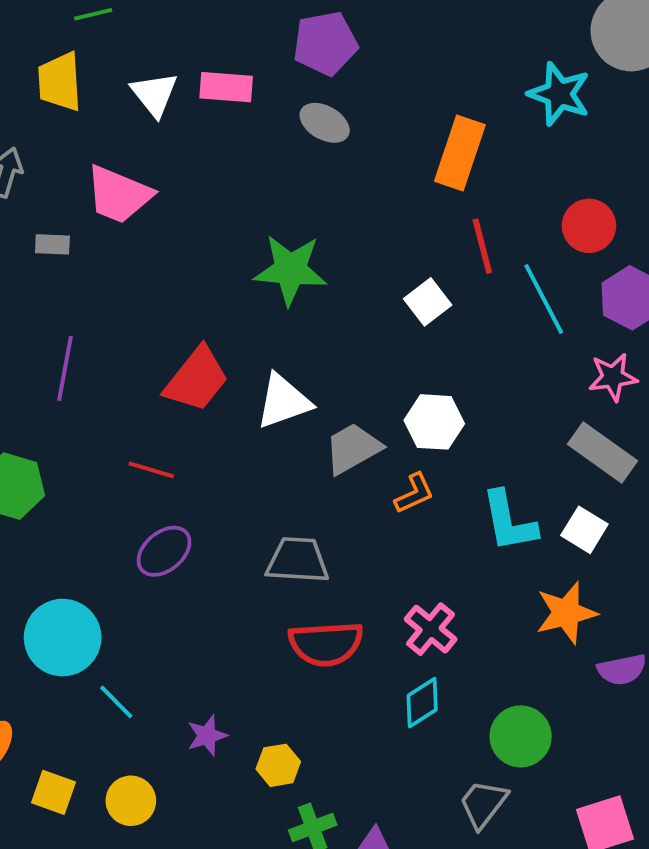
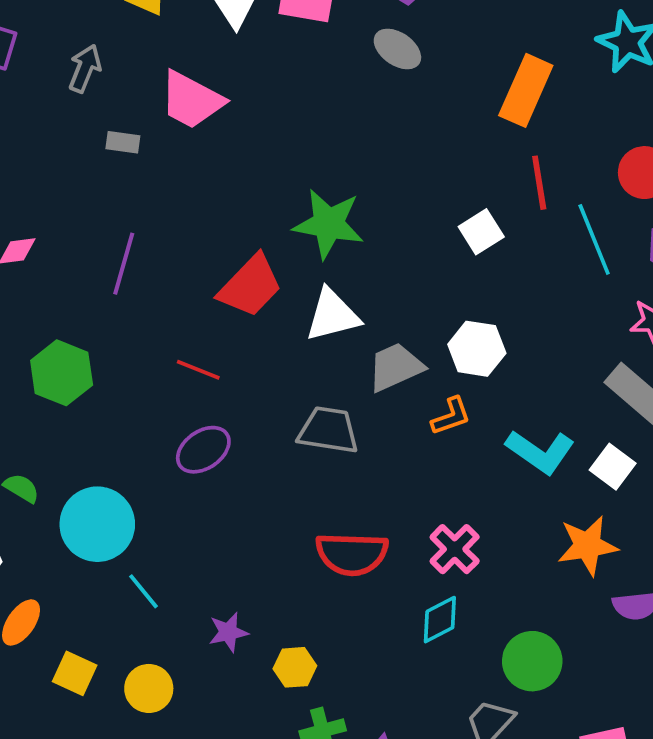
green star: (290, 270) -> (329, 224), moved
cyan L-shape: (509, 521) -> (540, 452), turned -50
gray trapezoid: (298, 560) -> (328, 430), moved

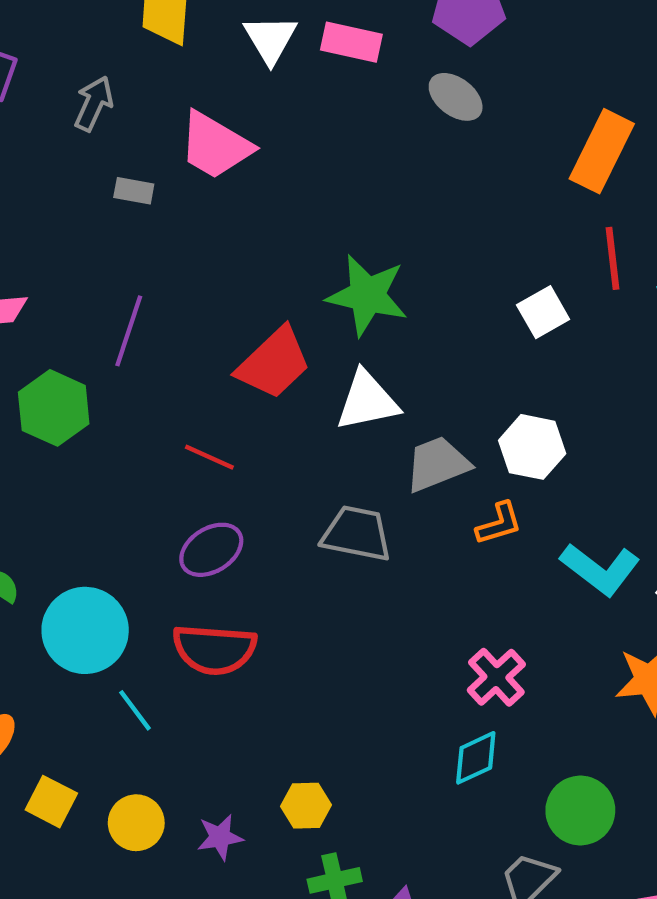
green hexagon: (62, 373) -> (54, 408), moved
red semicircle: (352, 554) -> (214, 649), moved
purple star: (228, 632) -> (220, 837), moved

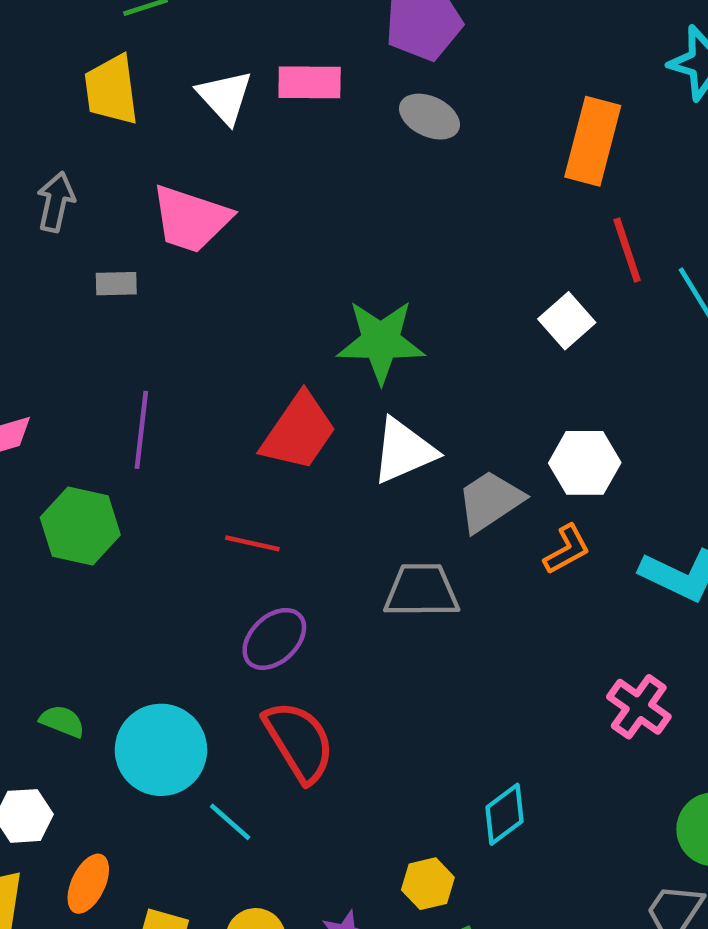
red semicircle: (214, 649) -> (299, 741), turned -114
pink cross: (496, 677) -> (639, 707), moved
cyan diamond: (476, 758) -> (505, 814), moved

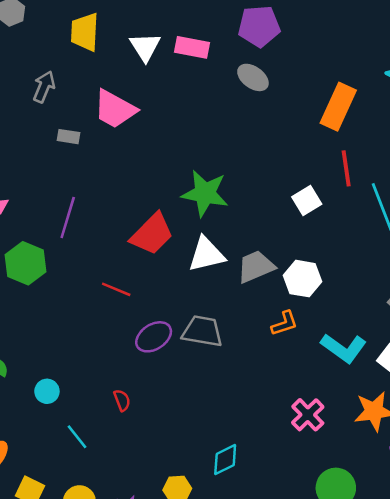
gray trapezoid: (490, 501) -> (256, 267), moved
purple ellipse: (274, 639) -> (154, 337), moved
red semicircle: (299, 741) -> (122, 400), size x0.5
cyan circle: (161, 750) -> (47, 391), size x0.5

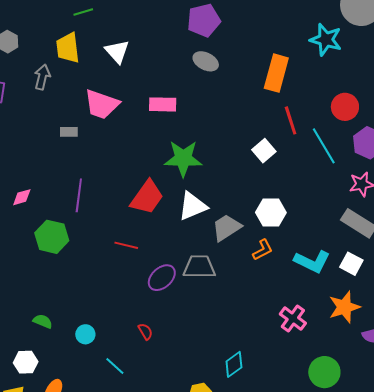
pink rectangle: (192, 47) -> (163, 104), moved
gray arrow: (44, 87) -> (42, 77), moved
gray trapezoid: (256, 267) -> (227, 228), moved

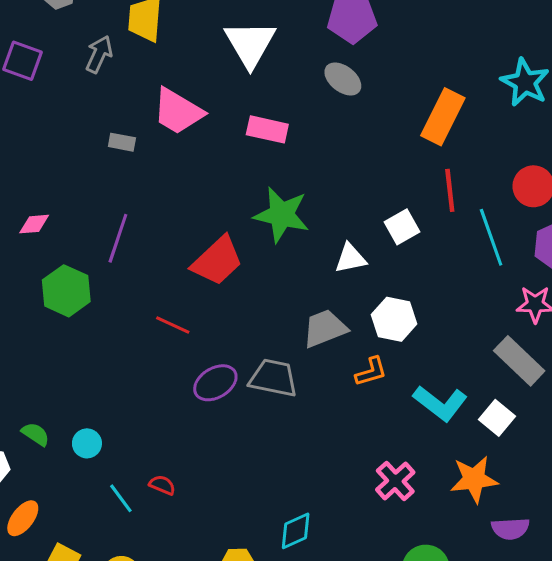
white triangle: (117, 52) -> (250, 44), moved, size x1.4
white triangle: (192, 206) -> (350, 258), moved, size x0.7
green semicircle: (43, 321) -> (36, 434), moved
red semicircle: (145, 331) -> (162, 485), moved, turned -48

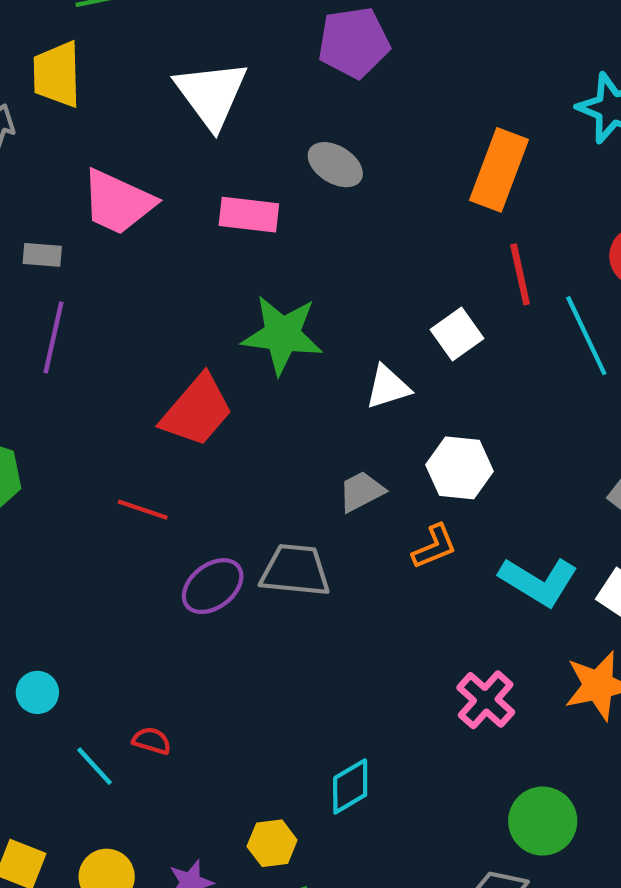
gray ellipse: (343, 79) -> (335, 165), moved
purple line: (118, 238) -> (54, 337), moved
gray trapezoid: (325, 328) -> (361, 491), size x0.7

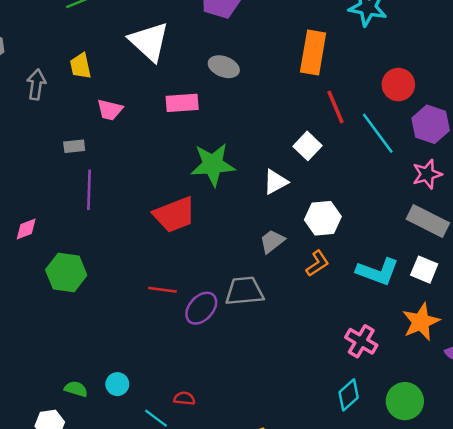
yellow trapezoid: (57, 74) -> (81, 66), moved, size x0.7
pink trapezoid: (118, 202) -> (110, 110), size x0.6
red trapezoid: (197, 411) -> (174, 215), turned 39
red line: (143, 510) -> (162, 290), moved
cyan diamond: (350, 786) -> (349, 395), moved

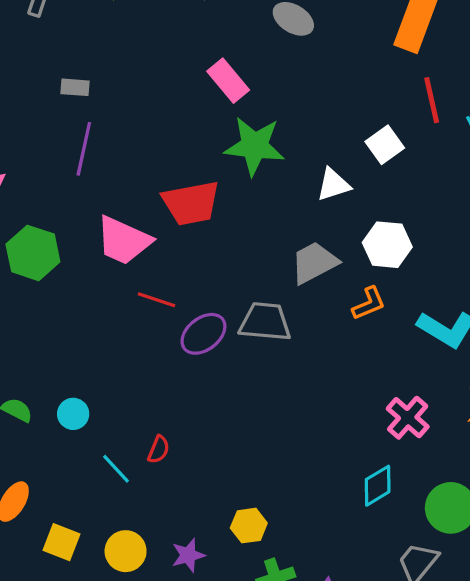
pink rectangle: (182, 103) -> (228, 81), moved, turned 44
pink trapezoid: (110, 110) -> (124, 241), moved, size x1.6
gray trapezoid: (272, 241) -> (314, 263), size x1.4
red semicircle: (184, 398) -> (159, 449), turned 96

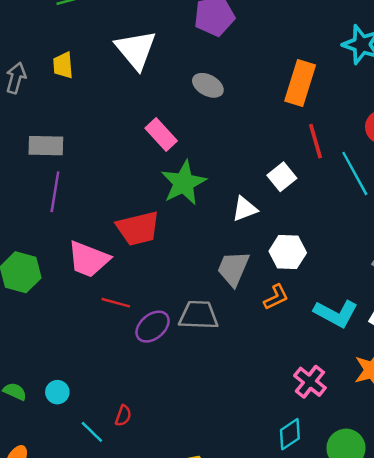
gray rectangle: (75, 87) -> (46, 146), size x1.6
green star: (254, 146) -> (184, 183), turned -30
gray trapezoid: (314, 263) -> (233, 268), turned -36

